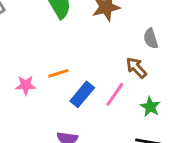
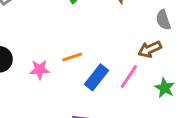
brown arrow: (136, 68) -> (150, 49), turned -70

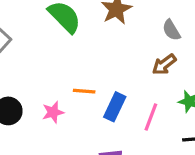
orange line: (72, 57) -> (84, 91), turned 36
pink line: (129, 77) -> (151, 117), moved

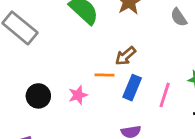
brown arrow: (164, 64) -> (125, 56), moved

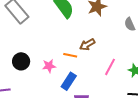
blue rectangle: (132, 88) -> (69, 81), moved
pink line: (165, 95) -> (110, 67), moved

